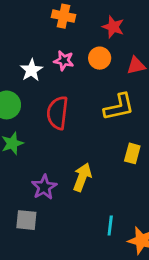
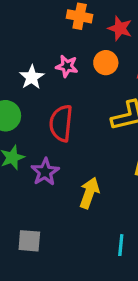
orange cross: (64, 16) -> (80, 16), moved
purple star: (44, 187) -> (45, 172), moved

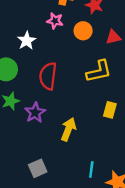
pink star: (67, 66) -> (55, 21), moved
gray square: (29, 241) -> (38, 168), moved, turned -30

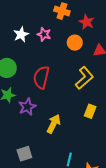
pink star: (55, 21) -> (44, 34), moved
white star: (27, 41) -> (21, 34), moved
yellow L-shape: (99, 71) -> (84, 78), turned -35

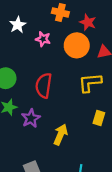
white star: (21, 34) -> (18, 25), moved
orange circle: (75, 43) -> (77, 45), size x1.5
yellow L-shape: (84, 78) -> (90, 83), turned -140

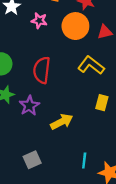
yellow L-shape: (90, 83) -> (91, 65), turned 45
yellow arrow: (61, 134) -> (62, 122), turned 42

